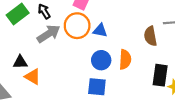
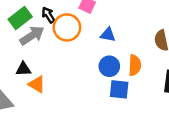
orange circle: (77, 26) -> (67, 27), moved
gray arrow: (49, 34) -> (32, 35), moved
blue square: (97, 87) -> (119, 89), moved

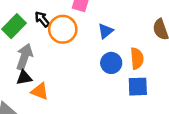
gray arrow: (32, 35) -> (24, 57), moved, turned -30
blue triangle: (108, 35) -> (106, 31), turned -42
blue square: (119, 89) -> (138, 87), moved

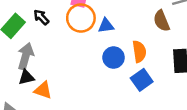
orange circle: (63, 29) -> (81, 18), moved
blue triangle: (106, 31) -> (106, 26), turned 35
blue square: (138, 87) -> (142, 80), turned -30

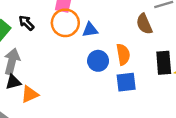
blue square: (142, 80) -> (126, 82), turned 30
orange triangle: (43, 90) -> (30, 94), turned -42

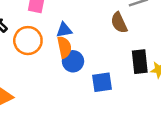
orange circle: (65, 23) -> (28, 41), moved
orange semicircle: (123, 54) -> (64, 47), moved

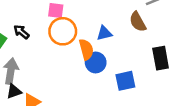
blue triangle: (64, 30) -> (104, 33), moved
orange circle: (28, 41) -> (63, 31), moved

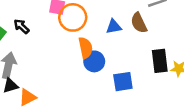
orange circle: (63, 31) -> (73, 17), moved
blue triangle: (104, 33) -> (114, 27), moved

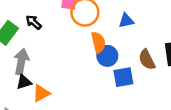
brown semicircle: (139, 23) -> (147, 60), moved
blue square: (123, 82) -> (123, 77), moved

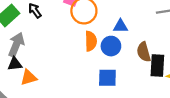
blue circle: (107, 56) -> (111, 46), moved
brown semicircle: (147, 60) -> (144, 52), moved

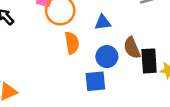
blue circle: (111, 46) -> (107, 57), moved

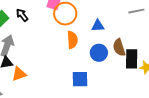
blue square: (95, 81) -> (80, 79), moved

